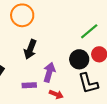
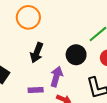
black circle: (79, 59) -> (76, 55), moved

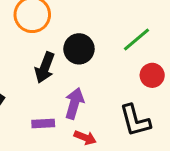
black circle: (76, 55) -> (79, 49), moved

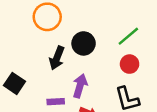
red circle: (152, 75) -> (130, 64), moved

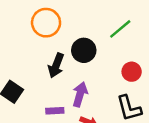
green line: (128, 36) -> (120, 29), moved

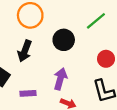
black arrow: (56, 65) -> (25, 51), moved
purple rectangle: (55, 111) -> (28, 93), moved

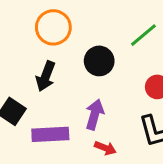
purple rectangle: (28, 93) -> (50, 134), size x1.6

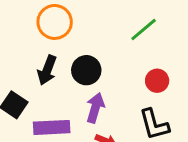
black circle: (99, 61) -> (86, 70), moved

